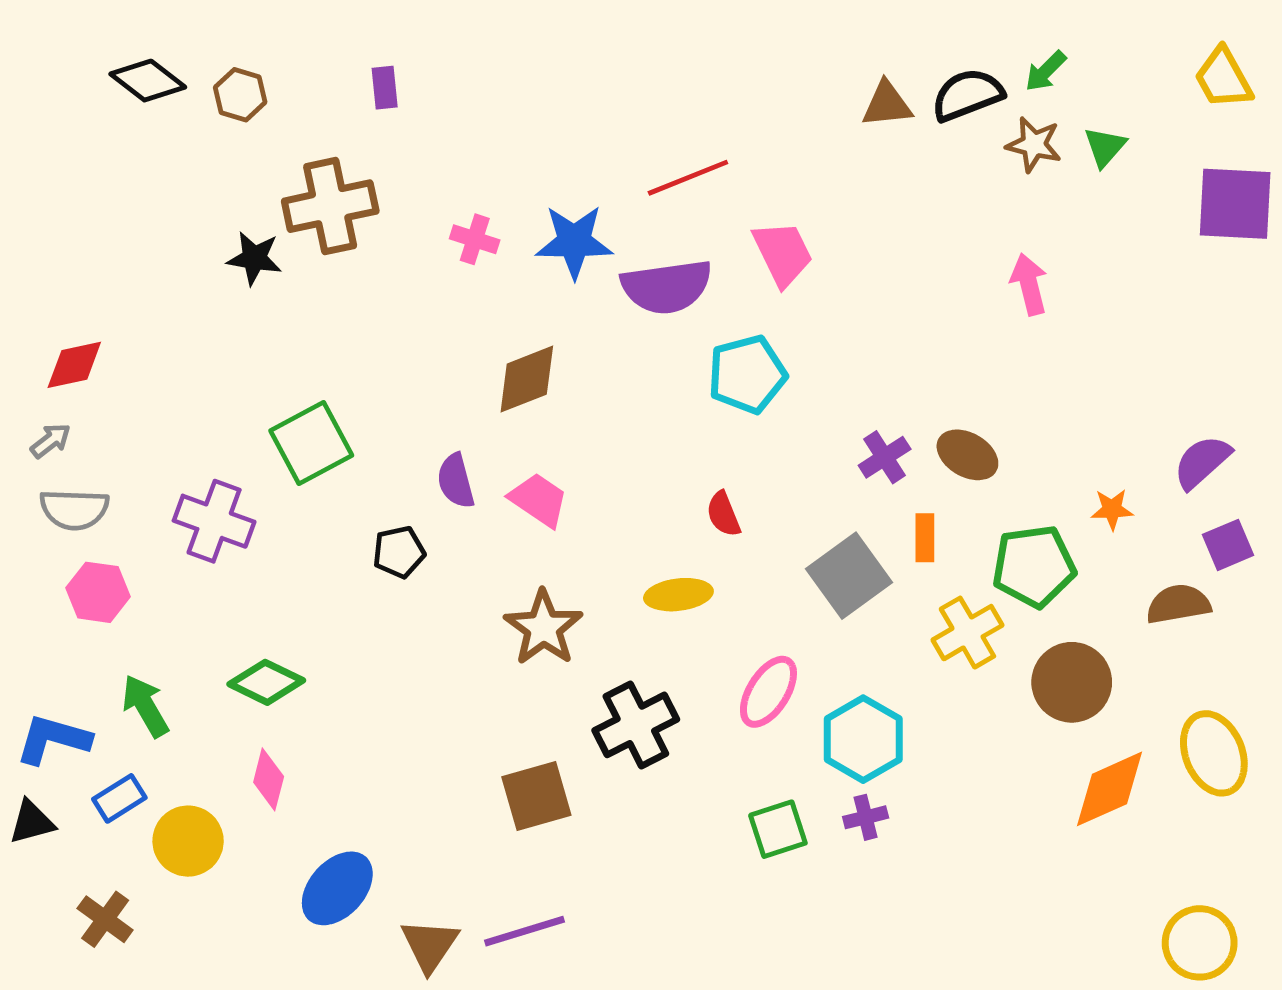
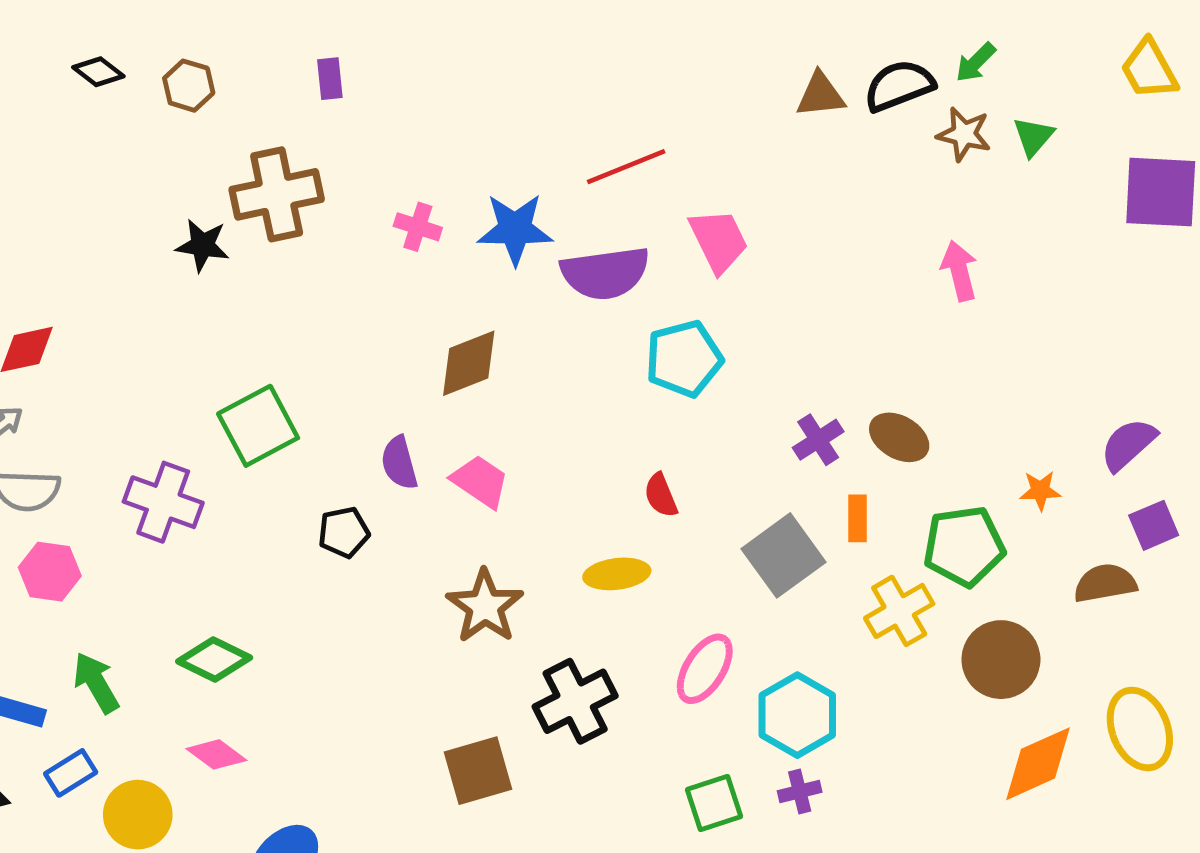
black diamond: (148, 81) -> (98, 72), size x0.7
pink diamond: (269, 779) -> (216, 754), turned -68

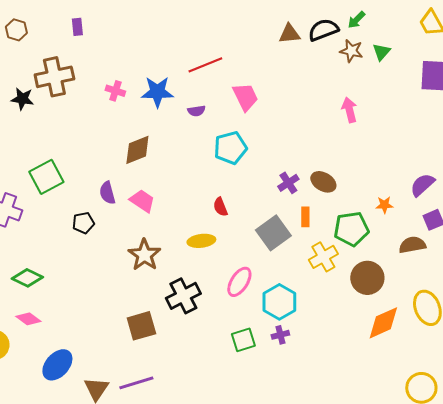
purple semicircle: (605, 273) -> (196, 111), size x0.5

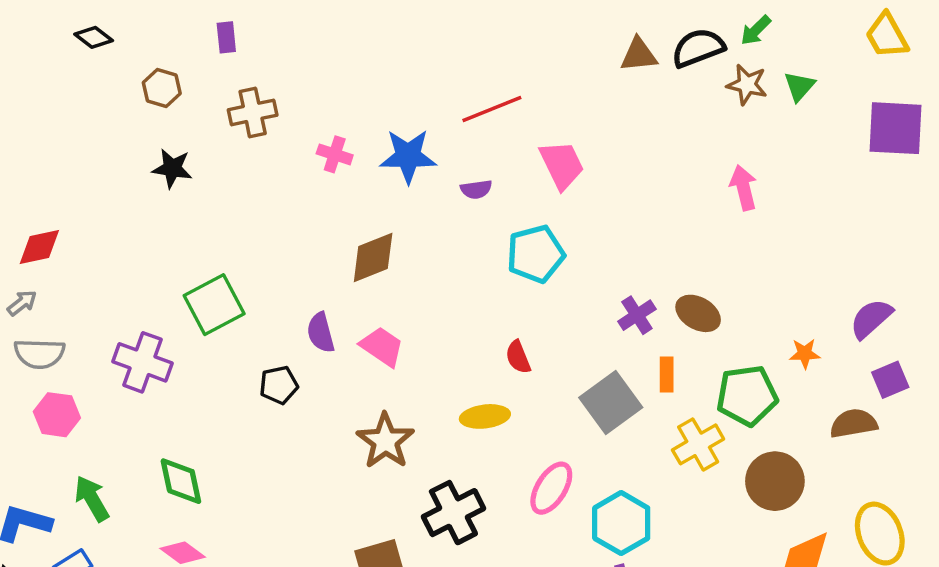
purple rectangle: (77, 27) -> (226, 37), moved
brown hexagon: (16, 30) -> (162, 88), moved
brown cross: (54, 77) -> (253, 112), moved, size x0.7
green diamond: (27, 278) -> (181, 481), turned 52

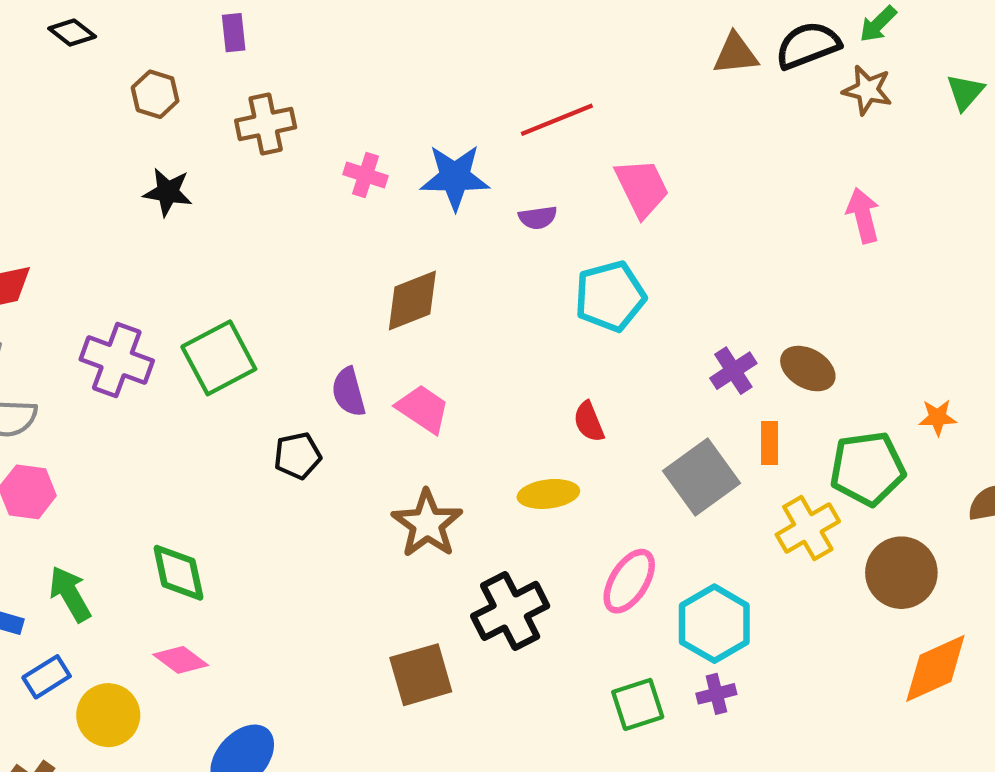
green triangle: (799, 86) -> (965, 92), moved
purple cross: (142, 362) -> (117, 360), moved

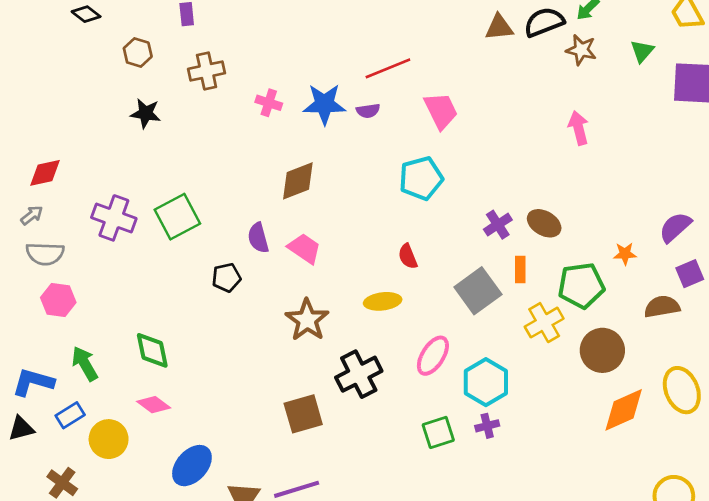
purple semicircle: (538, 218) -> (368, 111), moved

